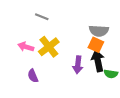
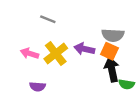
purple arrow: (78, 65) -> (84, 49), moved, turned 96
purple semicircle: (33, 76) -> (38, 87), turned -64

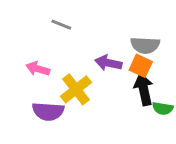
yellow cross: (56, 53) -> (76, 89), moved
purple semicircle: (38, 87) -> (48, 111), size x1.5

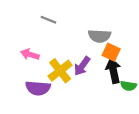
gray semicircle: (145, 45) -> (99, 36), moved
purple arrow: (108, 63) -> (82, 66), moved, turned -66

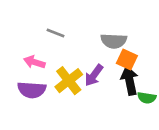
gray line: (48, 20) -> (56, 33), moved
purple semicircle: (38, 88) -> (32, 90), moved

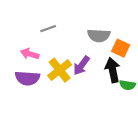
gray line: (56, 33) -> (48, 29), turned -42
orange square: (127, 59) -> (121, 48), moved

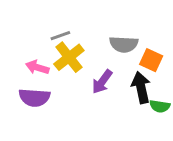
yellow cross: (60, 70) -> (69, 57), moved

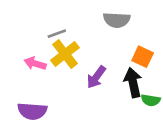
gray semicircle: (124, 44) -> (117, 20), moved
purple semicircle: (34, 98) -> (32, 111), moved

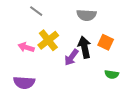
gray line: (57, 34) -> (36, 11), moved, turned 56
black arrow: (133, 83) -> (84, 47), moved

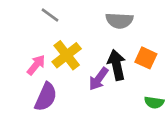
pink arrow: (26, 47) -> (36, 65), turned 112
purple semicircle: (24, 82) -> (46, 97), moved, turned -70

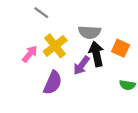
gray semicircle: (119, 20) -> (90, 32), moved
purple semicircle: (46, 97) -> (53, 83), moved

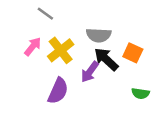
pink arrow: (30, 54) -> (33, 47), moved
black arrow: (96, 54) -> (106, 59), turned -35

